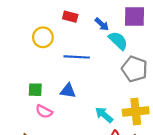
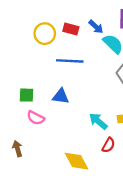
red rectangle: (70, 17) -> (71, 29), moved
yellow circle: (43, 37) -> (45, 34), moved

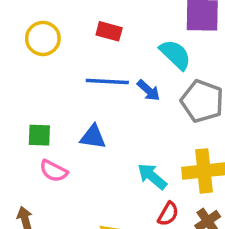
blue arrow: (96, 27) -> (149, 90), moved
yellow circle: (45, 34) -> (43, 38), moved

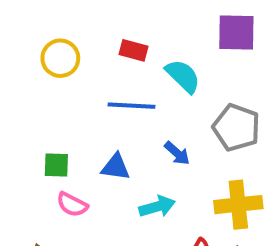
cyan semicircle: (175, 55) -> (183, 76), moved
blue arrow: (149, 90) -> (177, 153), moved
cyan arrow: (152, 176) -> (157, 207), moved, turned 124

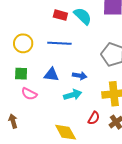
yellow circle: (60, 58) -> (23, 43), moved
cyan semicircle: (183, 76) -> (83, 16), moved
blue arrow: (177, 153) -> (80, 76), moved, turned -32

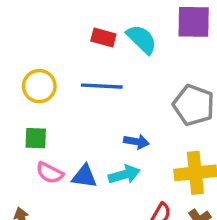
blue triangle: (51, 75) -> (84, 176), moved

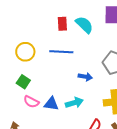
red rectangle: (103, 38) -> (62, 24), turned 72
green square: (36, 138) -> (23, 82), turned 32
blue arrow: (136, 142) -> (85, 77), moved

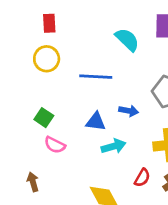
red rectangle: (62, 24) -> (49, 23), moved
yellow circle: (25, 52) -> (47, 59), moved
blue triangle: (51, 104) -> (96, 122), moved

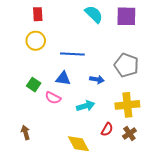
cyan semicircle: (127, 40) -> (94, 14), moved
blue triangle: (96, 122) -> (63, 78), moved
pink semicircle: (55, 145) -> (53, 98), moved

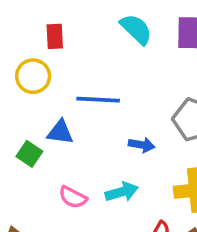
red rectangle: (38, 14) -> (55, 36), moved
blue triangle: (63, 78) -> (60, 132), moved
pink semicircle: (53, 98) -> (73, 197), moved

